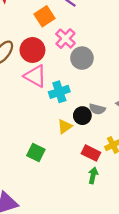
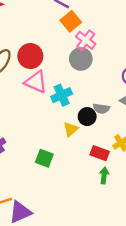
orange square: (45, 16) -> (71, 21), moved
pink cross: (65, 39) -> (86, 40), moved

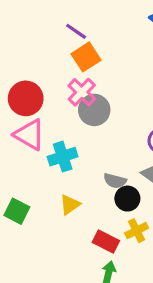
pink cross: (86, 40) -> (82, 92), moved
black circle: (87, 117) -> (127, 199), moved
green square: (44, 158) -> (17, 211), moved

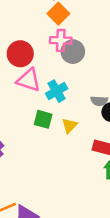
pink cross: (82, 92) -> (61, 40), turned -30
green square: (17, 211) -> (43, 119), moved

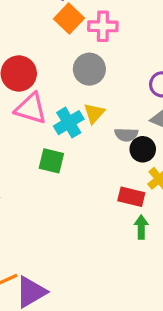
pink cross: (61, 40) -> (103, 26), moved
yellow triangle: (69, 126) -> (94, 113), moved

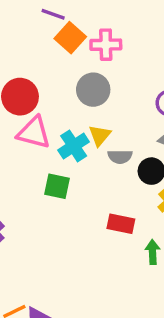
gray semicircle: (126, 135) -> (120, 157), moved
red rectangle: (131, 197) -> (121, 224), moved

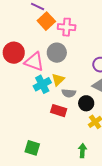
pink triangle: (34, 133) -> (34, 62), moved
green square: (57, 186) -> (32, 148), moved
red rectangle: (121, 224) -> (59, 111), moved

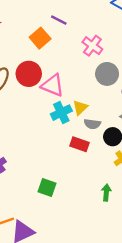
orange square: (46, 21) -> (40, 38), moved
pink cross: (67, 27) -> (92, 46), turned 30
gray circle: (57, 53) -> (107, 74), moved

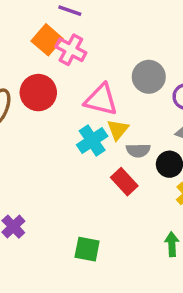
pink cross: (92, 46) -> (71, 50), moved
pink triangle: (53, 85) -> (101, 100), moved
red rectangle: (80, 144) -> (124, 182), turned 36

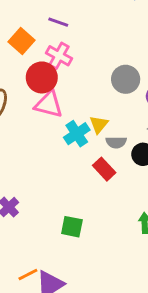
orange square: (47, 40) -> (22, 41), moved
red circle: (38, 93) -> (42, 77), moved
pink triangle: (101, 100) -> (49, 104), moved

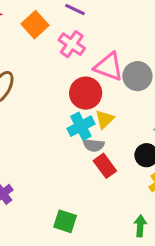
red circle: (42, 77) -> (86, 93), moved
pink triangle: (49, 104) -> (109, 67), moved
gray semicircle: (116, 142) -> (94, 145), moved

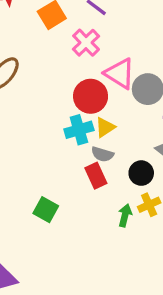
gray semicircle: (94, 145) -> (102, 154), moved
green square: (65, 221) -> (46, 210), moved
green arrow: (140, 226) -> (125, 215), moved

